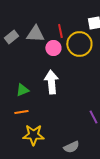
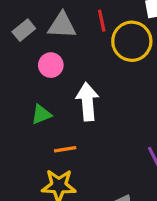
pink circle: (53, 48) -> (51, 65), moved
orange line: (21, 112) -> (65, 149), moved

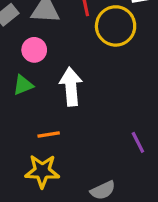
green triangle: (41, 114) -> (23, 85), moved

